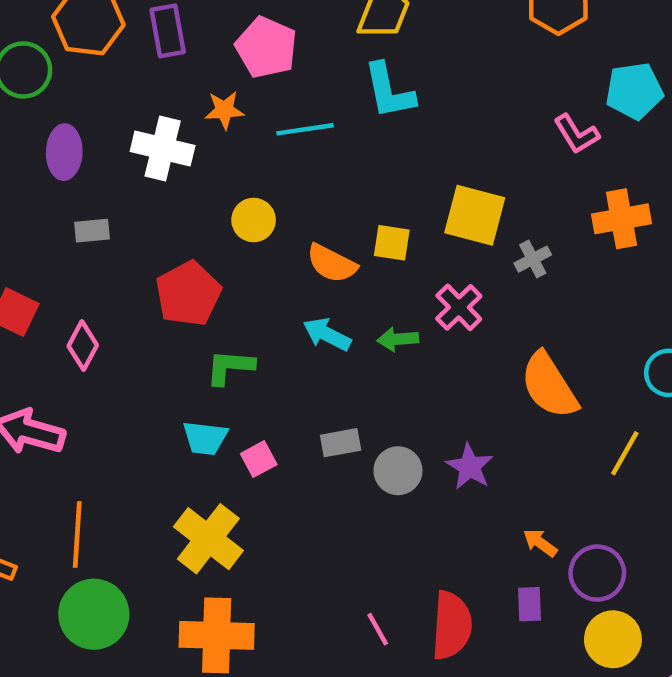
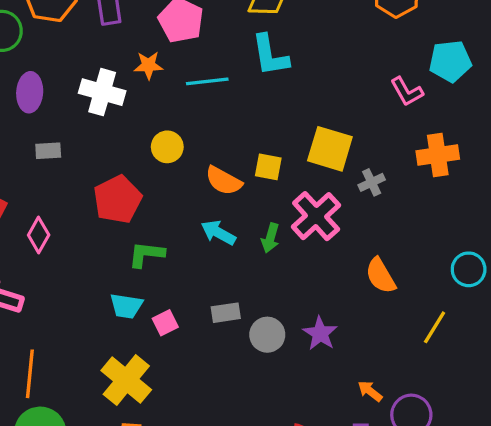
pink cross: (459, 307) -> (316, 216), size x1.4
green arrow: (398, 339) -> (270, 238), turned -72
orange semicircle: (549, 385) -> (381, 276), size x0.7

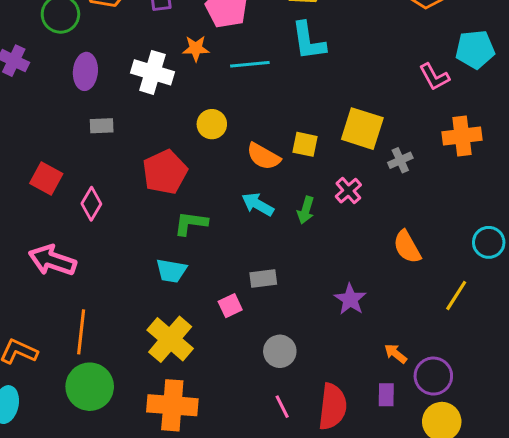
pink cross: (316, 216) -> (348, 191), size x0.6
pink square: (165, 323) -> (230, 306), moved
gray circle: (267, 335) -> (280, 351), moved

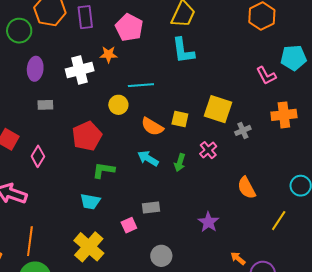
cyan line: (250, 64) -> (141, 85), moved
white cross: (152, 72) -> (80, 70), turned -32

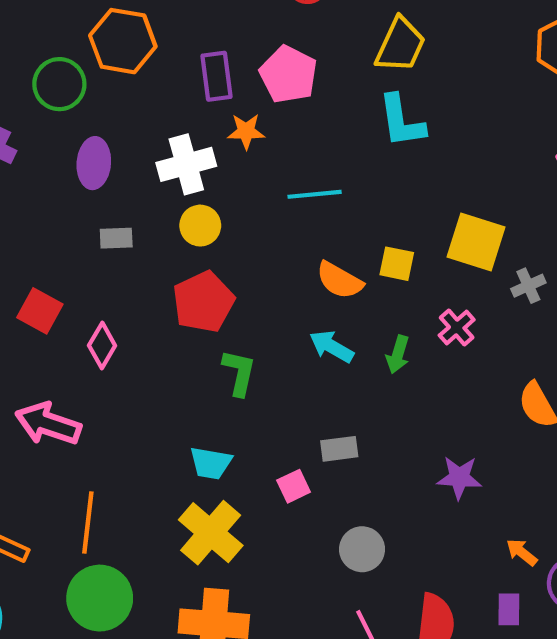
purple rectangle: (85, 17) -> (216, 76), moved
yellow circle: (118, 105) -> (200, 226), moved
green L-shape: (104, 170) -> (239, 373), turned 95
cyan trapezoid: (90, 201) -> (211, 463), moved
purple star: (208, 222) -> (459, 478), turned -30

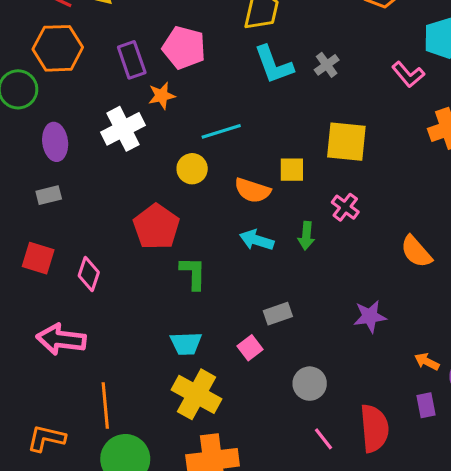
yellow circle: (200, 226) -> (192, 169), moved
gray rectangle: (116, 238) -> (49, 195), moved
gray cross: (528, 286) -> (327, 65), moved

